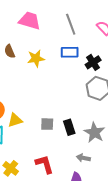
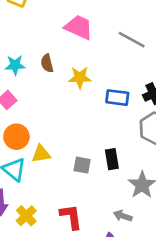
gray line: (71, 24) -> (132, 40), turned -50
blue rectangle: (70, 52) -> (117, 98), moved
black rectangle: (69, 127) -> (112, 159), moved

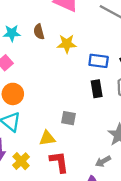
yellow triangle: (41, 154) -> (47, 138), moved
black rectangle: (112, 159) -> (97, 89), moved
gray arrow: (123, 216) -> (103, 161), turned -48

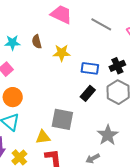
black rectangle: (97, 89) -> (88, 93), turned 49
gray square: (69, 118) -> (62, 119), size x1.6

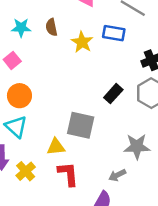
yellow star: (62, 53) -> (82, 42), turned 30
blue rectangle: (90, 68) -> (114, 33), moved
gray star: (108, 135) -> (137, 147), turned 30

